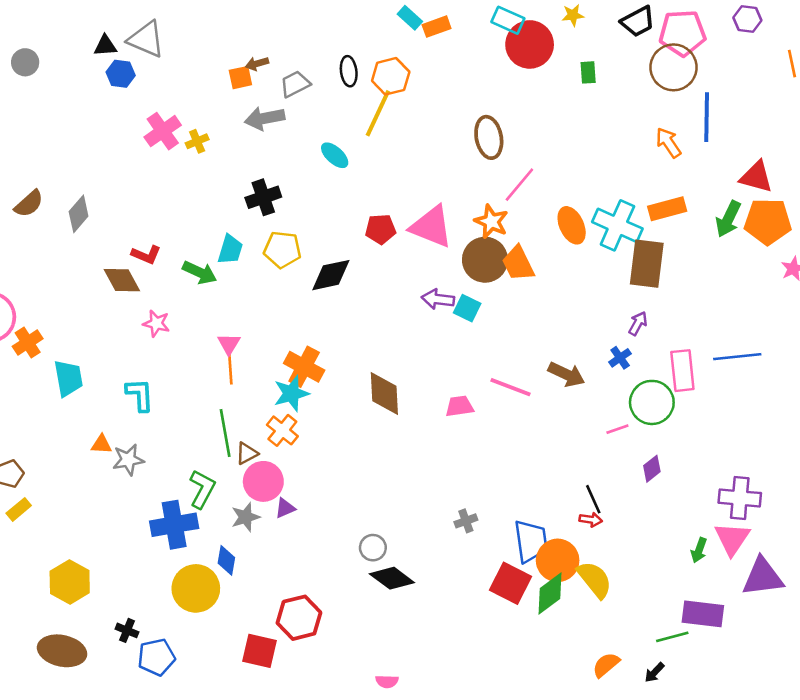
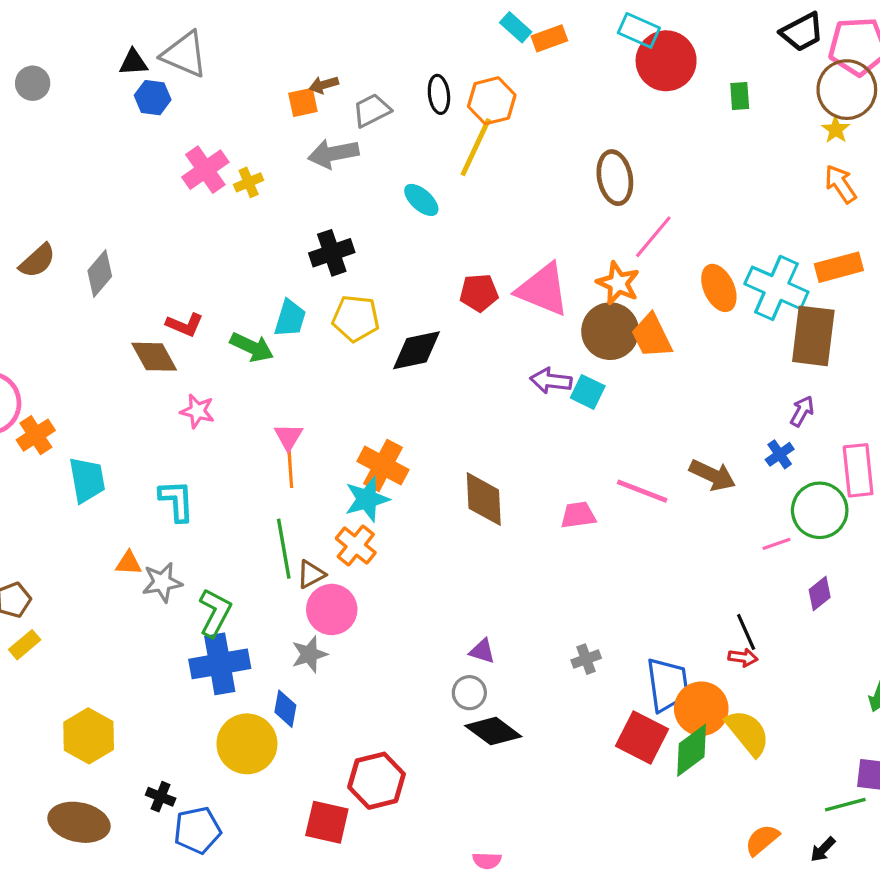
yellow star: (573, 15) -> (836, 130), moved, turned -30
green L-shape: (202, 489) -> (215, 613), moved
purple triangle: (285, 508) -> (482, 651), moved, turned 40

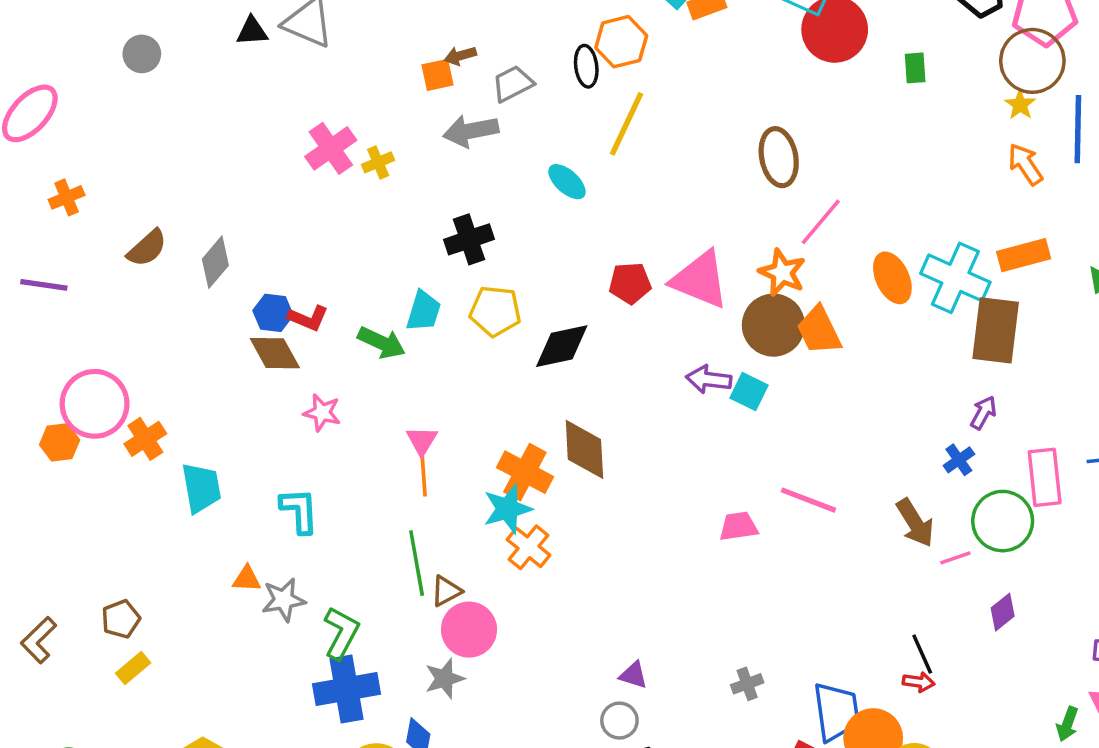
blue hexagon: (153, 98) -> (273, 313), moved
orange hexagon: (492, 101) -> (621, 42), moved
brown arrow: (712, 475) -> (915, 523), moved, turned 33
brown diamond: (484, 499) -> (584, 449), moved
orange cross: (356, 546) -> (528, 547), moved

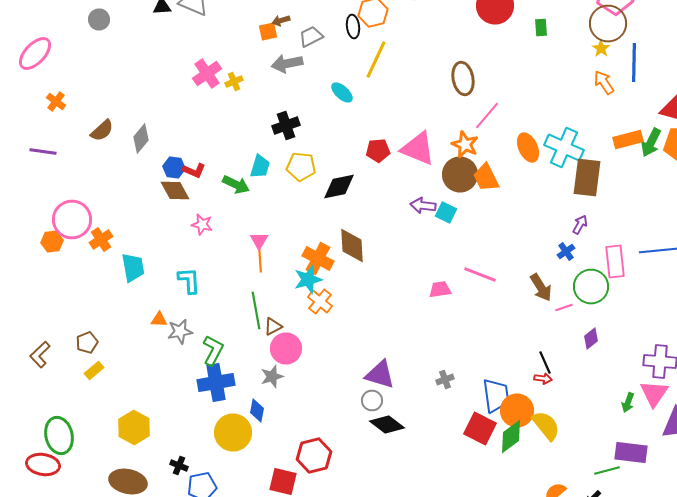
orange cross: (67, 197) -> (56, 102), turned -30
orange rectangle: (1024, 255) -> (628, 140), moved
purple triangle: (633, 675) -> (380, 374), size x1.8

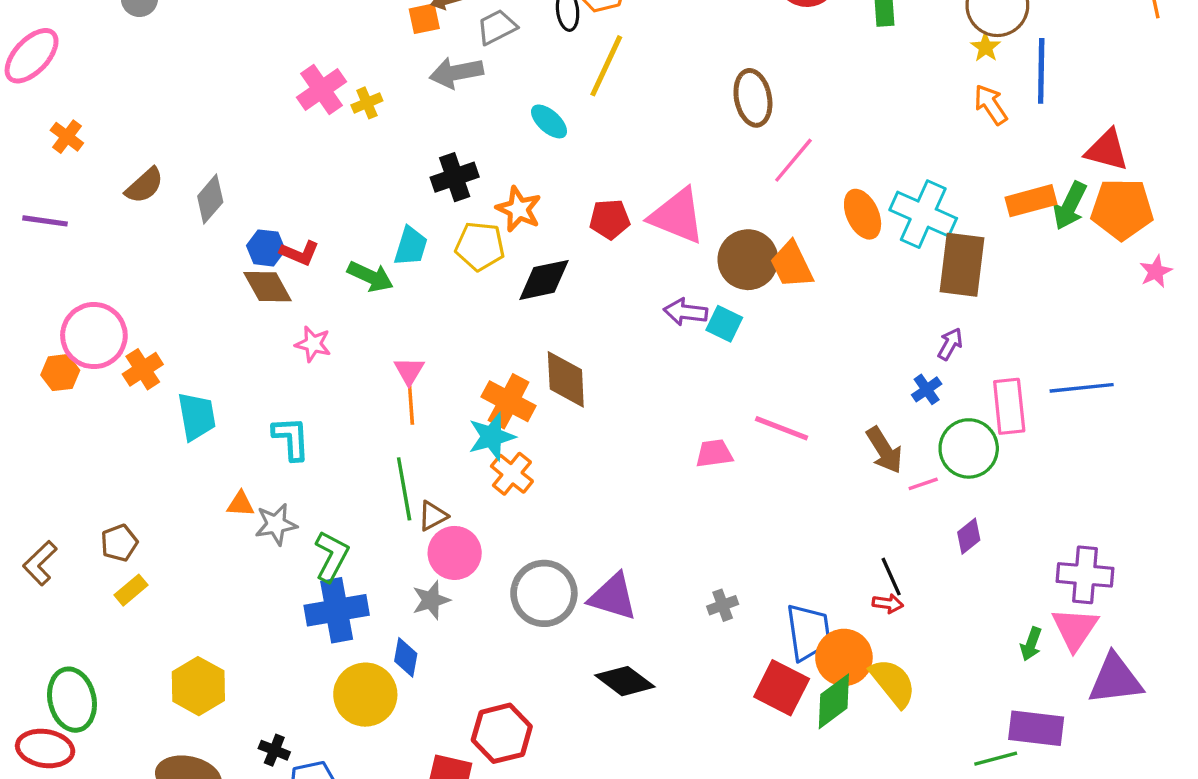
orange star: (465, 144) -> (519, 209), moved
gray circle: (372, 400) -> (544, 593), moved, size x1.8

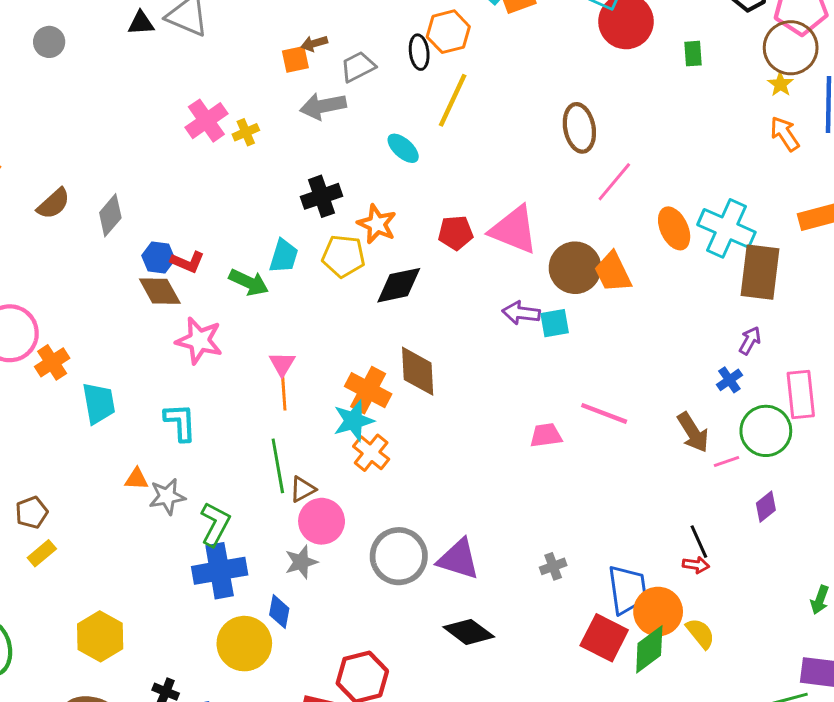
cyan square: (724, 324) -> (555, 323), turned -36
pink star: (313, 344) -> (199, 341), size x1.5
yellow semicircle: (893, 683) -> (700, 633), size x0.7

